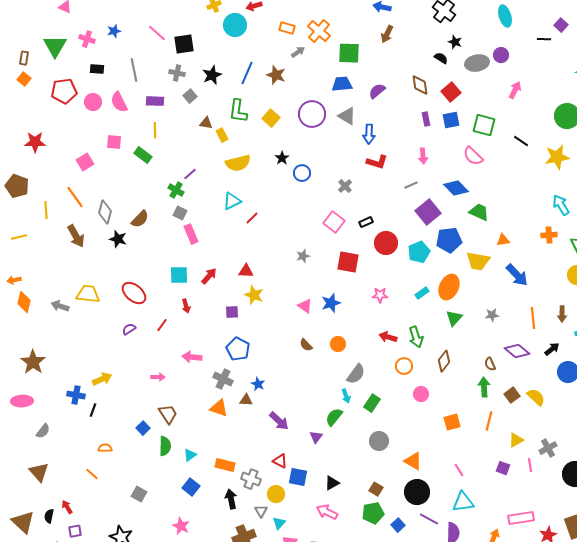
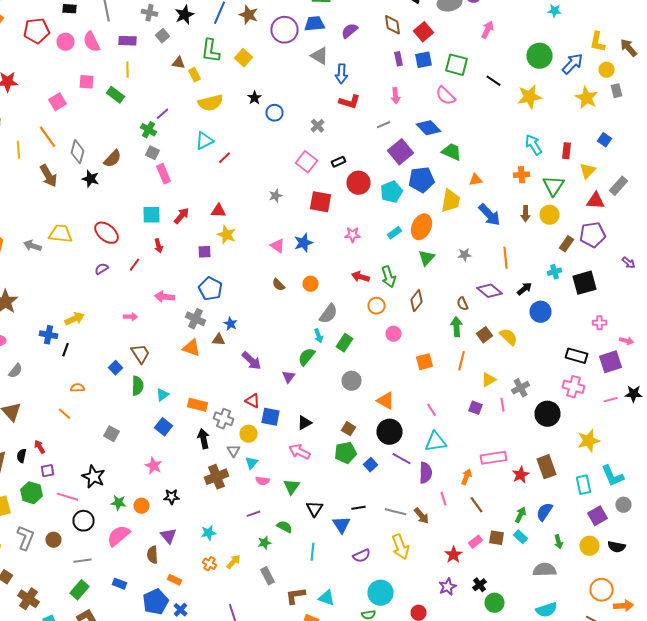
purple circle: (312, 114) -> (284, 30), moved
yellow trapezoid: (478, 261) -> (450, 201), turned -90
brown arrow: (562, 314) -> (526, 214), moved

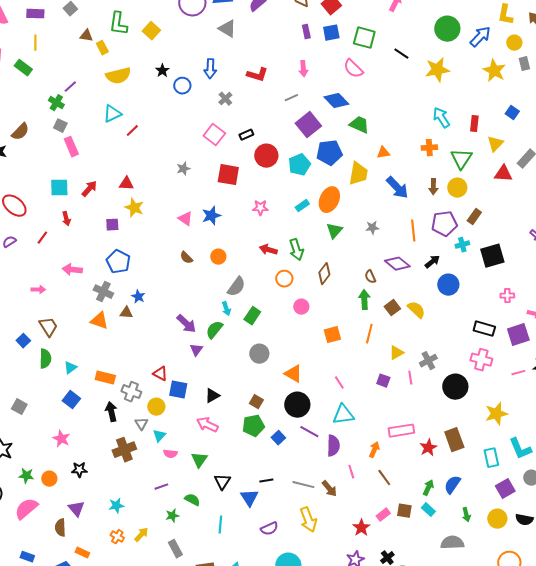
blue arrow: (342, 74) -> (210, 69), moved
purple pentagon: (592, 235) -> (444, 224), moved
purple arrow: (252, 361) -> (186, 324), moved

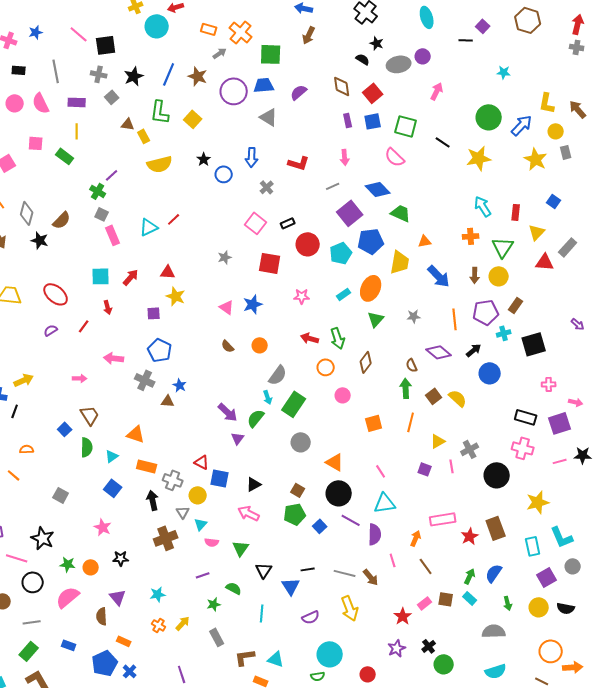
cyan triangle: (112, 114) -> (149, 227), moved
green rectangle: (252, 316) -> (294, 404), size x1.4
orange triangle: (99, 321) -> (136, 434), moved

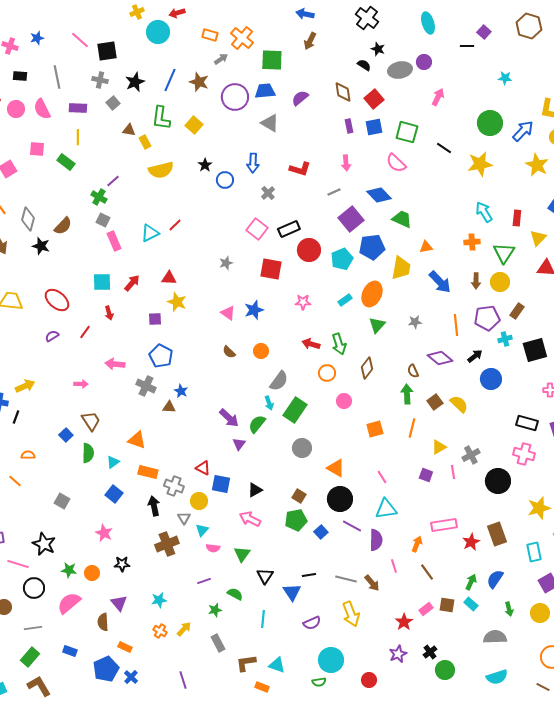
black rectangle: (288, 223) -> (289, 229), size x1.5

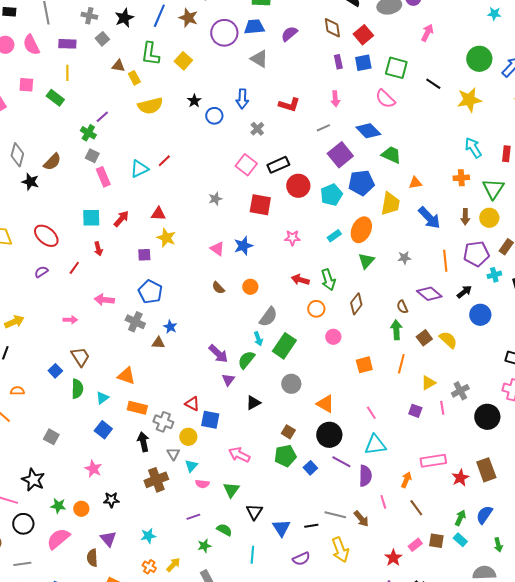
black triangle: (255, 490) -> (253, 403), moved
black line: (309, 575) -> (311, 526), moved

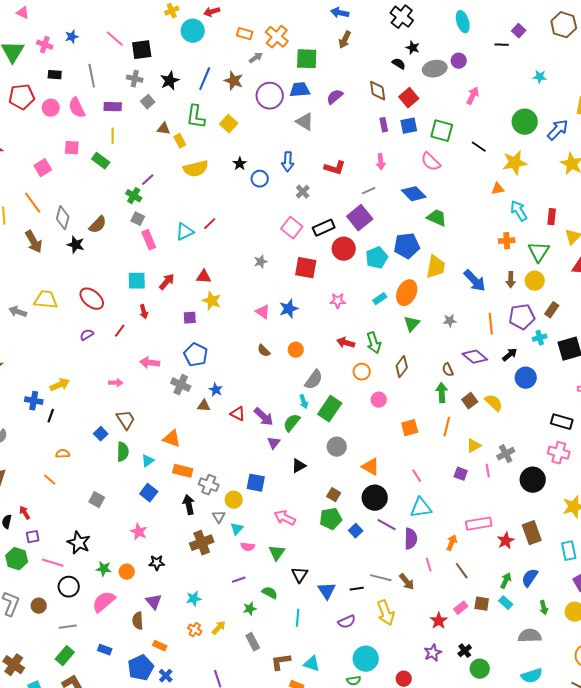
purple square: (340, 155) -> (360, 218), moved
orange triangle: (415, 183) -> (498, 189), moved
red triangle: (192, 404) -> (238, 414), moved

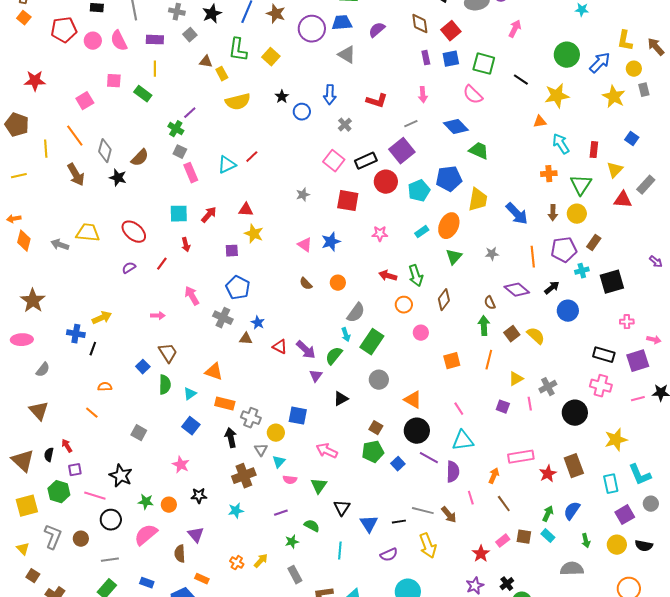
pink arrow: (150, 363) -> (192, 296), turned 54
cyan star: (194, 599) -> (236, 511), moved

